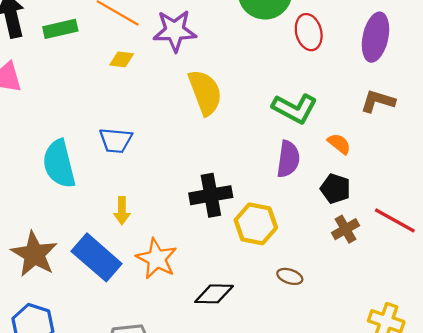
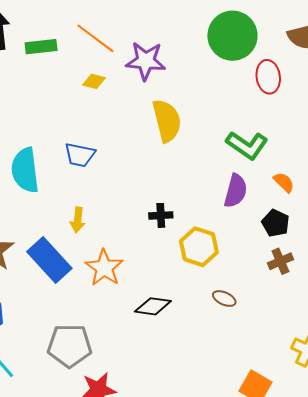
black cross: (211, 195) -> (161, 215), size x0.6

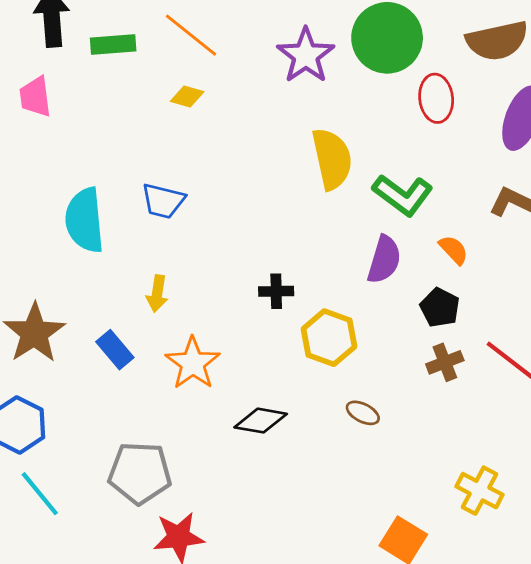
purple star: (146, 61) -> (306, 55), moved, turned 30
yellow semicircle: (167, 121) -> (332, 159), moved
blue rectangle: (49, 260) -> (115, 350), size x0.6

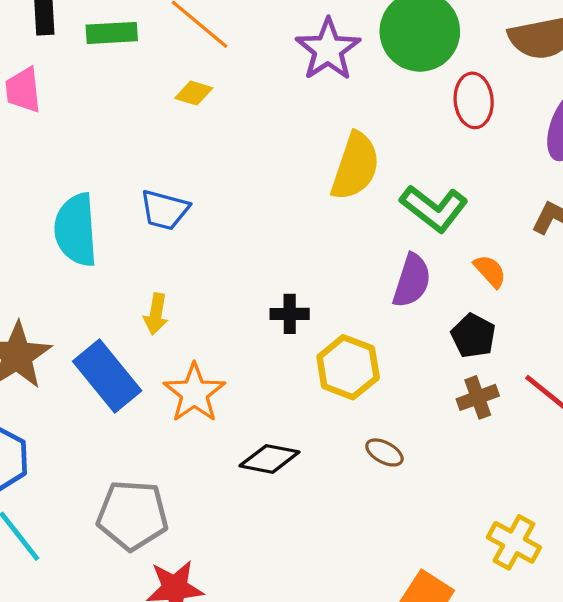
yellow semicircle: (332, 159) -> (355, 166), turned 30
blue rectangle: (115, 350) -> (107, 376), size x1.6

